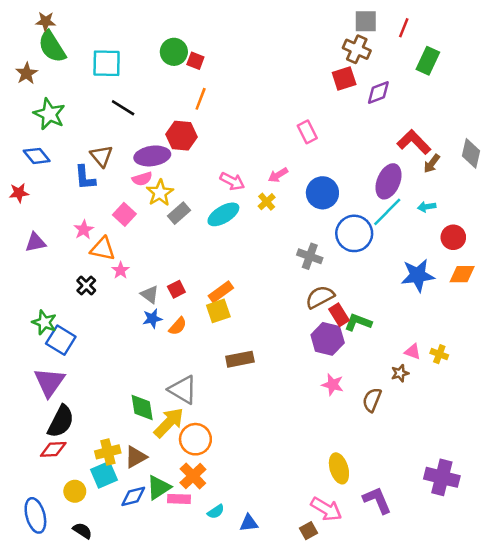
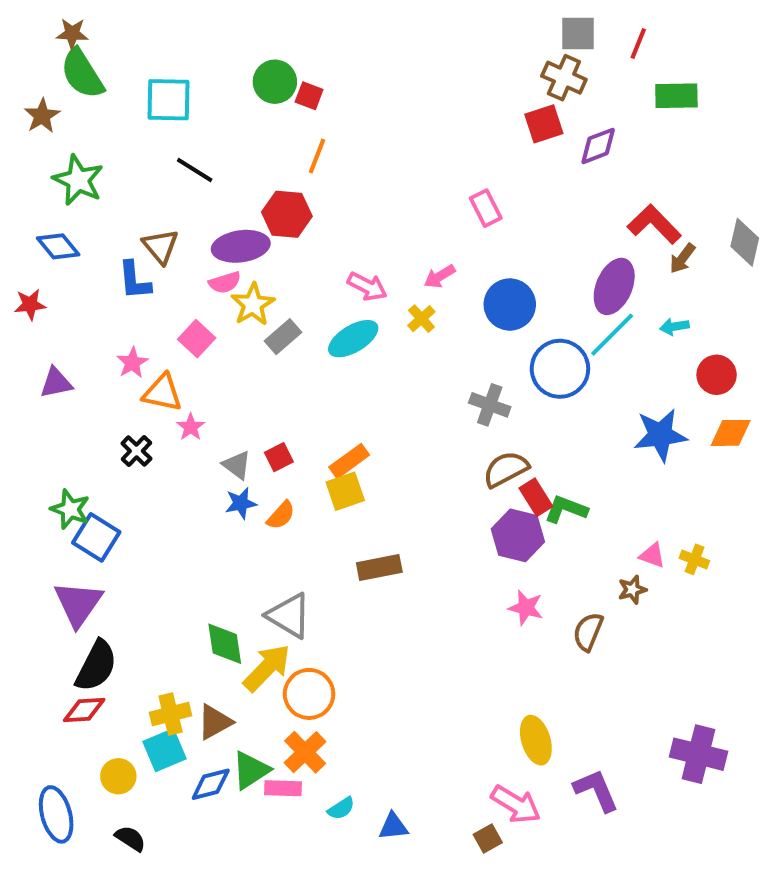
green rectangle: (428, 61) -> (676, 96), turned 64

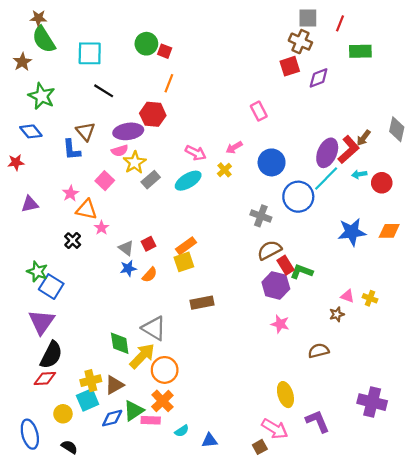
red L-shape: (654, 224) -> (349, 150), moved, turned 92
red circle: (717, 375) -> (382, 183), moved
brown semicircle: (588, 632) -> (319, 351), moved, turned 54

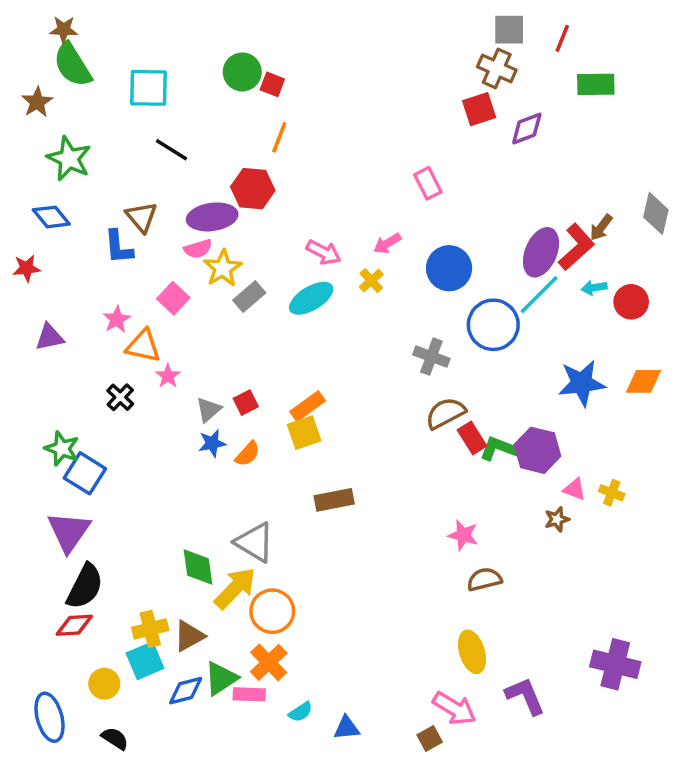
gray triangle: (126, 248) -> (209, 410), turned 42
purple hexagon: (276, 285) -> (537, 450), moved
brown semicircle: (319, 351) -> (484, 579), moved

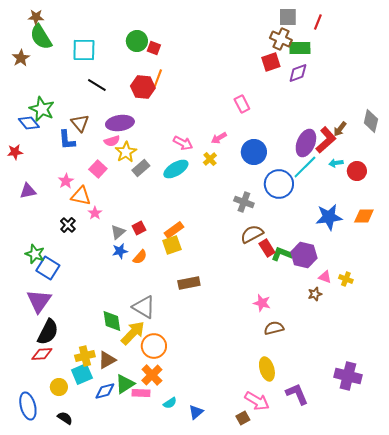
green rectangle: (596, 84) -> (300, 48), moved
green star: (69, 159) -> (42, 109), moved
red hexagon: (253, 189) -> (143, 87), moved
blue triangle: (347, 728) -> (196, 412), turned -35

